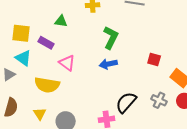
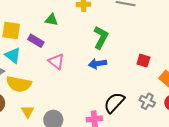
yellow semicircle: (47, 85) -> (19, 84), moved

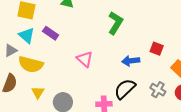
purple rectangle: (36, 41) -> (51, 33), moved
pink triangle: (56, 61) -> (85, 59), moved
blue arrow: (98, 64) -> (131, 61), moved

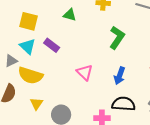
blue arrow: (131, 61) -> (120, 76), moved, turned -66
black semicircle: (125, 89) -> (124, 104), turned 45

